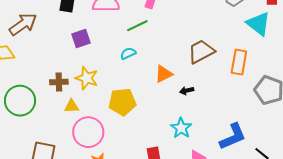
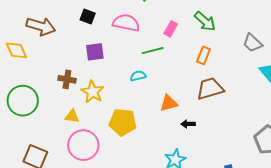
brown arrow: (23, 24) -> (41, 26), turned 40
orange rectangle: (239, 62) -> (203, 55), moved, size x0.7
brown cross: (59, 82) -> (67, 79), moved

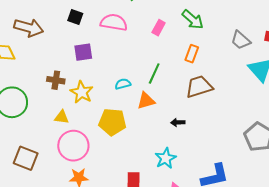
green line: (153, 51) -> (154, 73), moved, turned -50
cyan semicircle: (138, 76) -> (123, 84), moved
orange triangle: (169, 103) -> (146, 101), moved

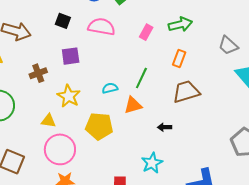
green arrow: (193, 19) -> (180, 24), turned -55
brown cross: (56, 80) -> (38, 73), moved, turned -30

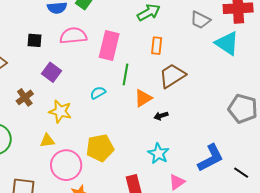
pink rectangle: (146, 32) -> (109, 46), moved, size x1.8
purple square: (71, 56) -> (51, 72), turned -30
orange triangle: (133, 105) -> (143, 98), moved
yellow pentagon: (99, 126) -> (100, 148), moved

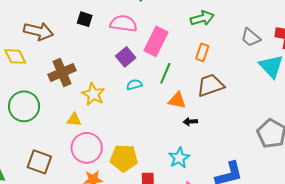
purple square: (51, 72) -> (126, 57), moved
brown cross: (25, 97) -> (62, 72), size x1.5
orange triangle: (143, 98) -> (177, 100), turned 30
yellow pentagon: (100, 148) -> (124, 158), moved

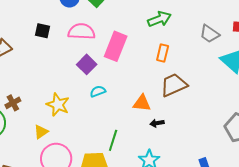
brown cross: (62, 72) -> (13, 103), moved, size x0.6
green line: (165, 73) -> (113, 140), moved
yellow triangle: (74, 120) -> (41, 132), turned -35

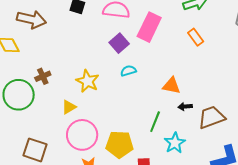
orange rectangle: (163, 53) -> (196, 37), turned -54
brown trapezoid: (174, 85) -> (211, 117), moved
green line: (113, 140) -> (155, 122), moved

